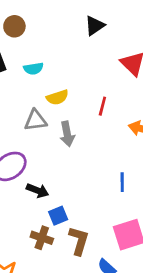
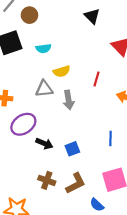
black triangle: (95, 26) -> (92, 16), turned -42
blue square: (58, 216) -> (72, 149), moved
brown L-shape: (79, 241) -> (76, 183), turned 45

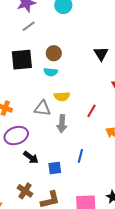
brown circle: (29, 15) -> (54, 53), moved
blue line: (111, 139) -> (80, 156), moved

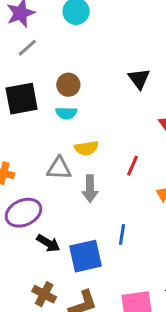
blue square: (55, 168) -> (85, 256), size x1.6

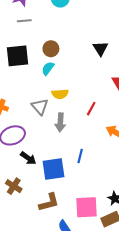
gray line: (27, 48) -> (24, 21), turned 32
cyan semicircle: (66, 113) -> (48, 68), turned 120
gray triangle: (59, 168) -> (40, 107), turned 42
brown cross: (44, 294) -> (14, 186), moved

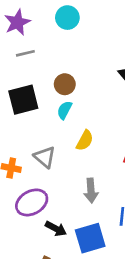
yellow semicircle: (60, 94) -> (85, 140), turned -49
gray triangle: (40, 107) -> (45, 157), moved
gray arrow: (60, 122) -> (91, 190), moved

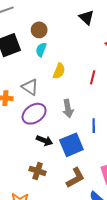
purple ellipse: (32, 202) -> (34, 114), moved

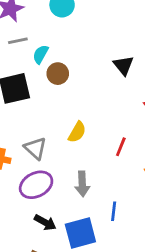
cyan semicircle: (41, 50) -> (41, 54), moved

